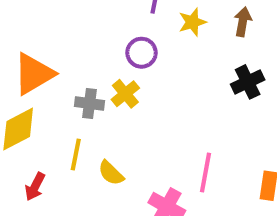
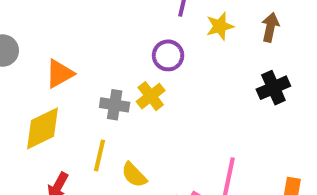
orange triangle: (34, 74) -> (60, 74), size x0.7

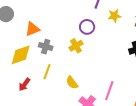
gray cross: (115, 105) -> (46, 47), moved
yellow semicircle: (134, 175) -> (72, 83), moved

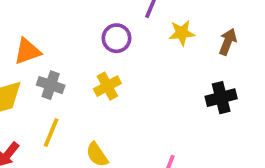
purple circle: (87, 27) -> (116, 38), moved

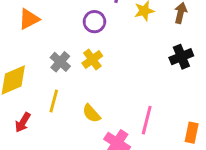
orange triangle: (27, 51) -> (29, 19), moved
gray cross: (51, 85) -> (60, 62), moved, turned 30

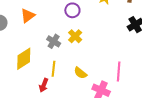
red arrow: (23, 122) -> (44, 85), moved

